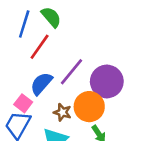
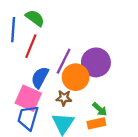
pink square: (23, 103) -> (28, 98), size x1.6
orange circle: (89, 107) -> (76, 77), moved

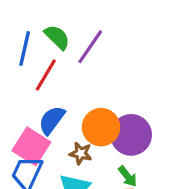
purple line: (64, 61) -> (90, 47), moved
purple circle: (96, 62) -> (131, 135), moved

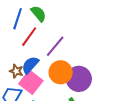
purple line: (90, 47) -> (55, 46), moved
pink square: (31, 146) -> (31, 82), moved
brown star: (81, 153) -> (16, 71), moved

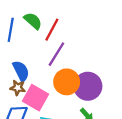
red line: (29, 37) -> (52, 30), moved
blue semicircle: (30, 65) -> (21, 71), moved, turned 120

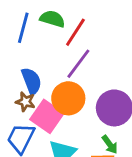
green semicircle: (33, 21) -> (52, 19), turned -30
orange circle: (67, 82) -> (68, 98), moved

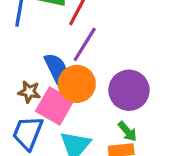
blue semicircle: (31, 81) -> (56, 68), moved

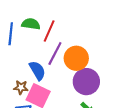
orange circle: (77, 84) -> (76, 58), moved

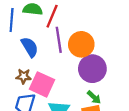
purple line: (55, 54) -> (59, 40), turned -35
blue semicircle: (37, 71) -> (30, 47), moved

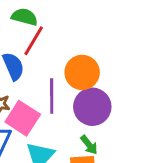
red line: (52, 16) -> (34, 41), moved
purple line: (59, 40) -> (52, 96), moved

